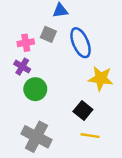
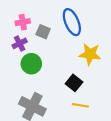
gray square: (48, 34) -> (43, 32), moved
purple cross: (22, 67) -> (20, 43), turned 32

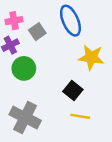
gray square: (43, 32) -> (37, 32), turned 32

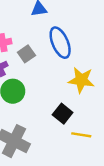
yellow line: (80, 116) -> (81, 135), moved

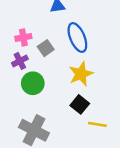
yellow star: (81, 80) -> (81, 74), moved, turned -30

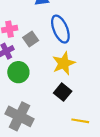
yellow line: (97, 124) -> (80, 121), moved

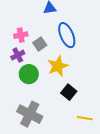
yellow star: (64, 63) -> (58, 66), moved

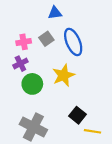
gray square: (40, 44) -> (46, 39), moved
black square: (69, 92) -> (77, 115), moved

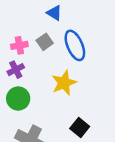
blue triangle: (55, 13) -> (54, 13), turned 40
green circle: (32, 84) -> (18, 99), moved

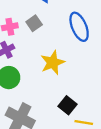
blue ellipse: (75, 45) -> (79, 27), moved

